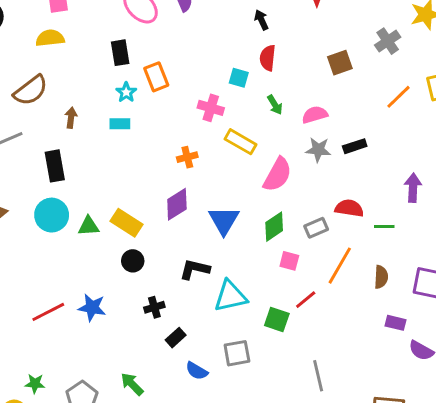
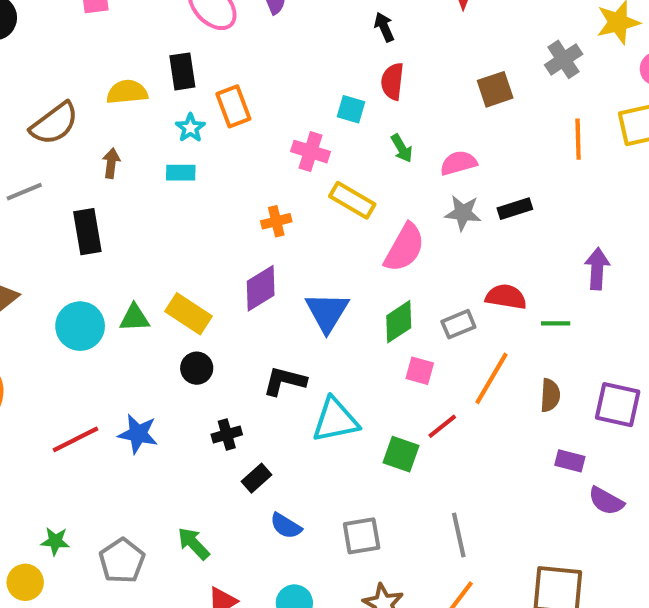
yellow semicircle: (50, 38) -> (127, 92), moved
orange line: (399, 97) -> (578, 139), turned -48
cyan circle: (52, 215) -> (80, 326), moved
gray square: (237, 353) -> (362, 536), moved

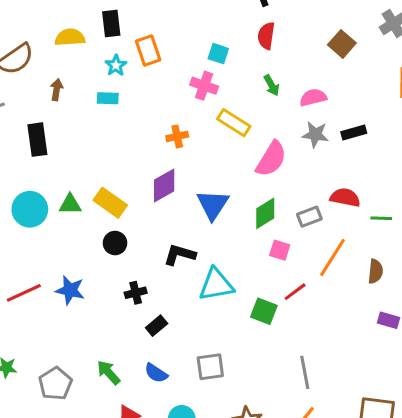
brown square: (495, 89) -> (342, 44), turned -32
cyan square: (351, 109) -> (218, 54), moved
blue semicircle: (286, 526) -> (156, 373), moved
gray square: (362, 536) -> (210, 367), moved

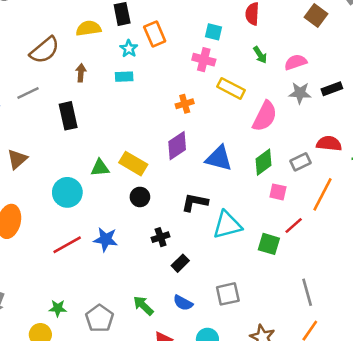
blue triangle: (213, 205) -> (219, 158), turned -44
cyan circle: (30, 209) -> (67, 192), moved

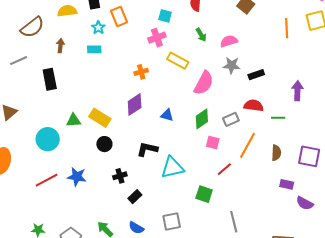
pink cross: (204, 60) -> (157, 38), turned -36
black rectangle: (332, 89) -> (256, 75), moved
blue triangle: (219, 158) -> (167, 115), size x0.6
green square: (269, 244) -> (204, 194), moved

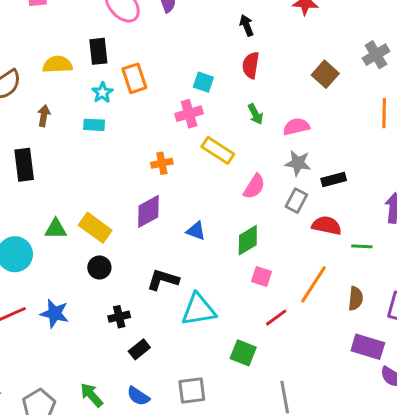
pink semicircle: (204, 83) -> (254, 187), size x0.7
gray rectangle: (231, 119) -> (296, 201), moved, turned -42
purple rectangle: (287, 184) -> (368, 347), size x1.5

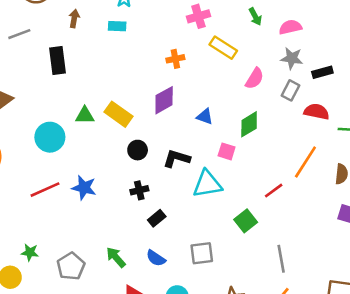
black circle: (99, 267) -> (138, 150), moved
pink square: (261, 277) -> (227, 151), moved
green square: (243, 353) -> (246, 221), turned 30

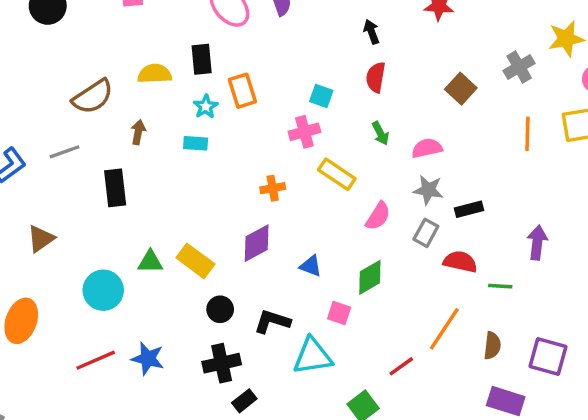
black cross: (139, 190) -> (222, 363), size x1.5

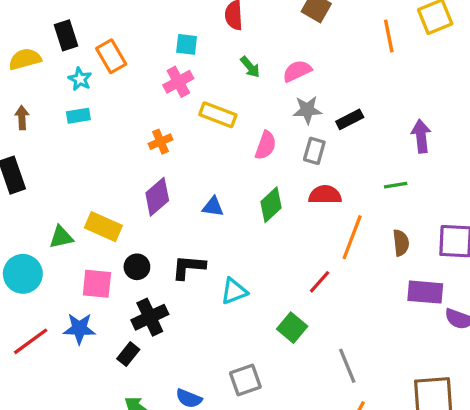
red semicircle: (460, 262) -> (325, 195), moved
pink square: (339, 313) -> (97, 284), moved, size x1.4
cyan triangle: (313, 356) -> (234, 291), size x0.7
black rectangle: (244, 401) -> (128, 354), moved

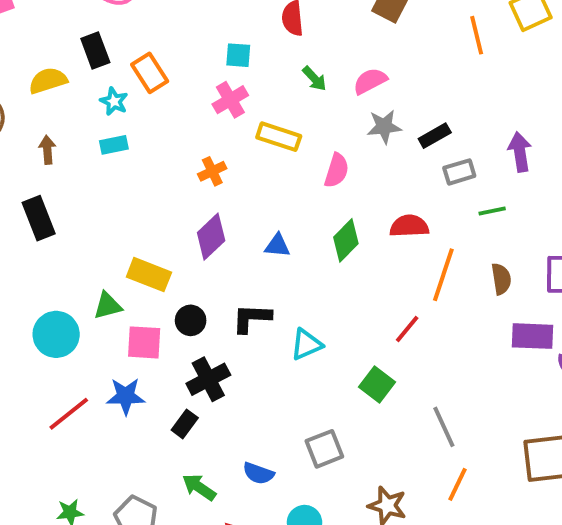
gray rectangle: (314, 151) -> (459, 172), moved, turned 60
green triangle: (61, 237) -> (108, 306), moved

